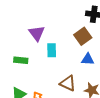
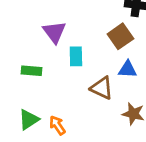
brown triangle: (68, 83) -> (102, 88), moved

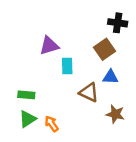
purple triangle: (54, 32) -> (49, 46), turned 50
green rectangle: (32, 71) -> (26, 95), moved

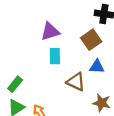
purple triangle: (49, 46) -> (50, 32), moved
green rectangle: (26, 95) -> (15, 84), turned -56

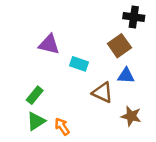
purple triangle: (50, 32) -> (49, 44), moved, turned 30
cyan rectangle: (55, 56) -> (79, 64), turned -70

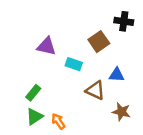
brown square: (119, 46) -> (99, 42), moved

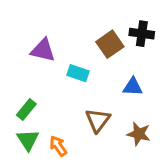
black cross: (124, 21) -> (142, 34), moved
brown triangle: (95, 90) -> (98, 120), moved, turned 42
green triangle: (35, 117) -> (28, 140), turned -30

